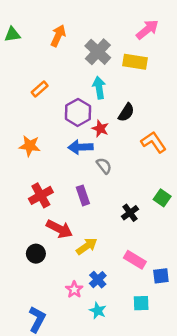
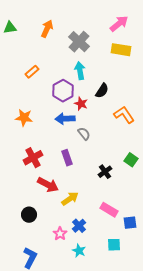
yellow rectangle: (135, 62) -> (121, 50), moved
black circle: (36, 254) -> (29, 215), moved

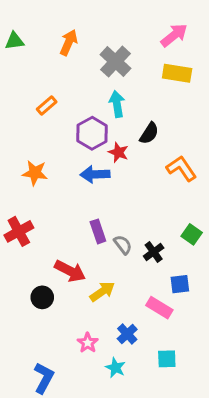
gray semicircle: (84, 134) -> (123, 245), moved
red cross: (33, 158) -> (19, 231), moved
black circle: (29, 215) -> (42, 297), moved
blue square: (130, 223) -> (180, 284), moved
blue cross: (79, 226) -> (127, 334), moved

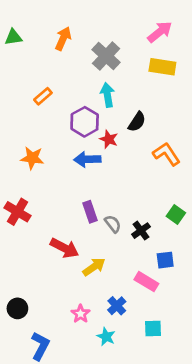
red cross: (19, 231) -> (17, 212), turned -30
black circle: (42, 297) -> (17, 308), moved

